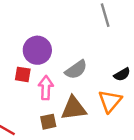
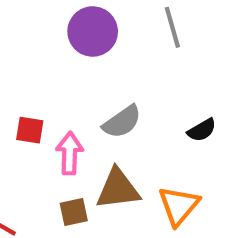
purple circle: (37, 50) -> (93, 31), moved
orange triangle: (110, 101) -> (179, 206), moved

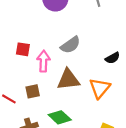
black semicircle: (202, 130) -> (113, 58), moved
brown square: (74, 212) -> (33, 91), moved

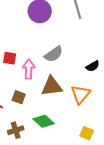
brown square: (33, 91) -> (19, 97), turned 32

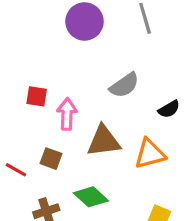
gray semicircle: (54, 54) -> (124, 85), moved
orange triangle: (81, 94) -> (150, 154), turned 35

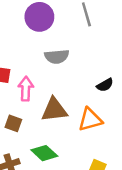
gray semicircle: (124, 85) -> (57, 57), moved, turned 30

